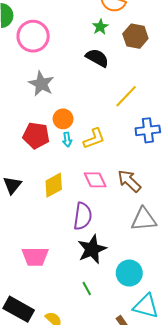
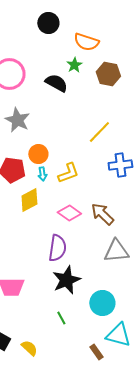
black semicircle: (97, 58) -> (56, 83), moved
pink diamond: (95, 180) -> (69, 213), turned -30
yellow diamond: (54, 185) -> (29, 200), moved

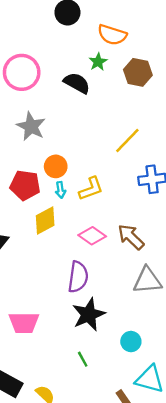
cyan circle: (102, 303) -> (131, 342), size x0.7

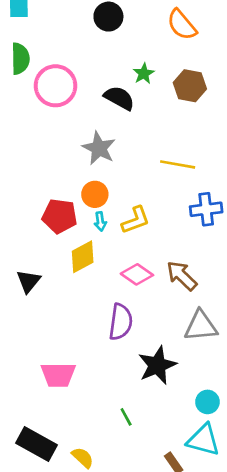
orange semicircle: (112, 35) -> (182, 25), moved, turned 32
gray star: (31, 126) -> (99, 148), moved
yellow line: (127, 141) -> (178, 164), turned 56
black star: (89, 314) -> (157, 365), moved
cyan circle: (131, 342) -> (207, 402), moved

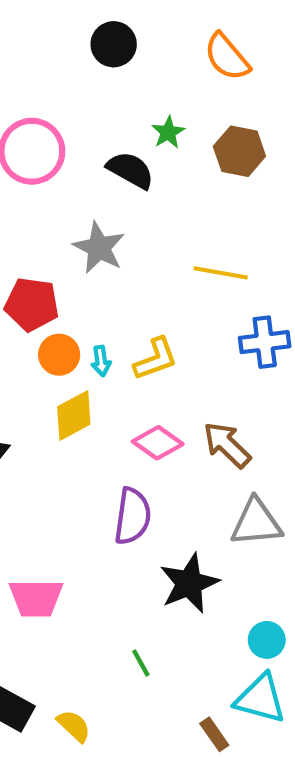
orange circle: (95, 194) -> (59, 355), moved
red pentagon: (60, 216) -> (32, 304), moved

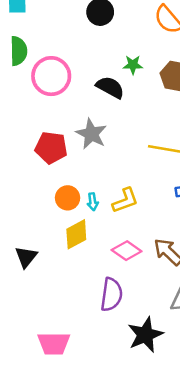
green star: (168, 132) -> (133, 65), turned 30
red pentagon: (32, 304) -> (51, 148), moved

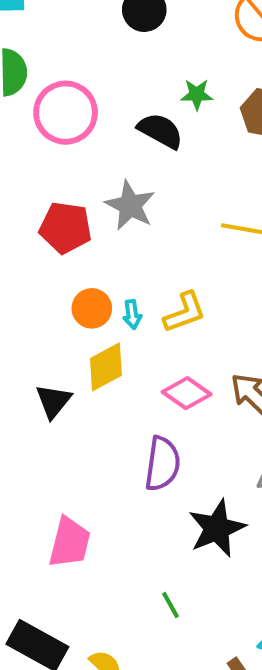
black triangle: (26, 257) -> (53, 401), moved
pink trapezoid: (54, 344) -> (70, 542), turned -76

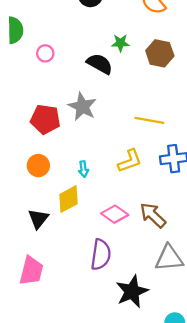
pink circle: (66, 113) -> (45, 53), size x0.5
orange circle: (92, 308) -> (38, 166), moved
yellow L-shape: (185, 312) -> (130, 161), moved
pink trapezoid: (70, 542) -> (31, 271), moved

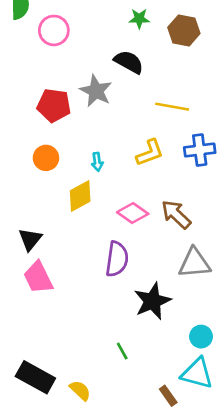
pink circle: (45, 53) -> (54, 30), size x1.5
black semicircle: (100, 64) -> (129, 62), moved
black triangle: (38, 219) -> (30, 239), moved
pink trapezoid: (31, 271) -> (38, 277), turned 140

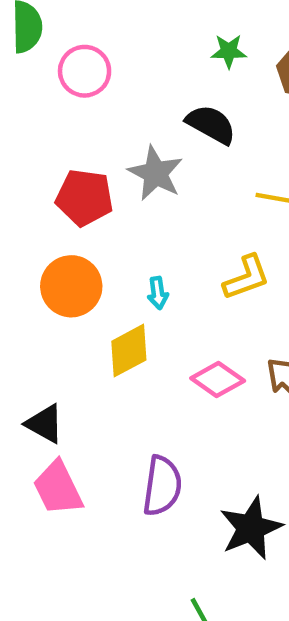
orange circle: (46, 158) -> (71, 286), size x1.4
black triangle: (30, 239) -> (45, 424), turned -40
purple semicircle: (117, 259) -> (162, 486), moved

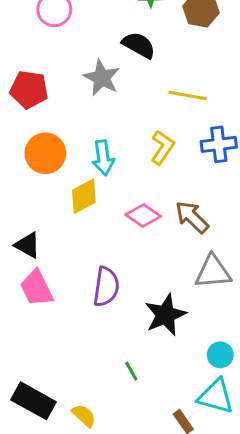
red pentagon: (85, 198) -> (29, 90), moved
yellow L-shape: (246, 277) -> (162, 147), turned -36
cyan arrow: (158, 293) -> (103, 158), size x1.6

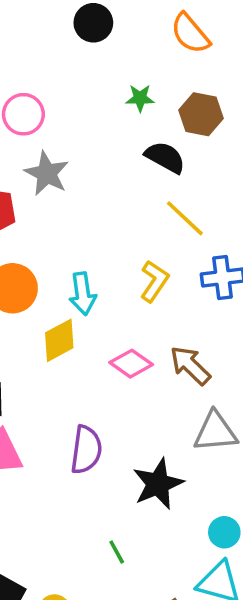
black semicircle: (139, 45) -> (165, 157), moved
gray star: (102, 78) -> (47, 173), moved
yellow line: (188, 95) -> (185, 218), turned 33

